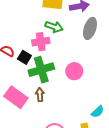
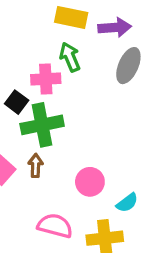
green arrow: (54, 27) -> (70, 57), turned -138
pink circle: (74, 71) -> (90, 182), moved

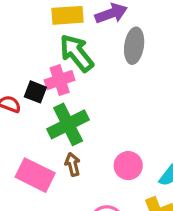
green arrow: (70, 57) -> (77, 53), size x1.4
black square: (17, 102) -> (35, 92), moved

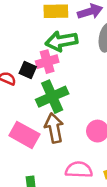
green arrow: (77, 53) -> (61, 41), turned -64
brown arrow: (73, 164) -> (54, 128), size x1.6

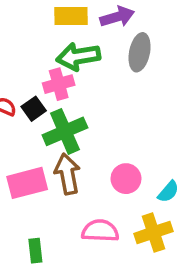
black square: (28, 70) -> (34, 109), moved, turned 30
pink rectangle: (24, 135) -> (27, 183), turned -44

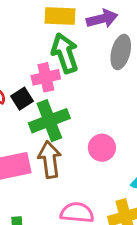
green arrow: (78, 56) -> (65, 53), turned 78
pink circle: (126, 179) -> (102, 148), moved

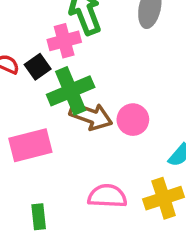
brown arrow: (50, 159) -> (91, 116), moved, turned 120

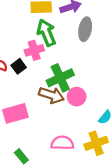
green cross: (71, 91) -> (60, 78), moved
green rectangle: (39, 217) -> (21, 156), turned -32

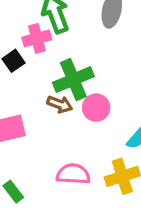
brown arrow: (51, 95) -> (60, 104), size x0.7

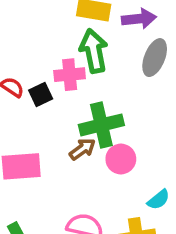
brown arrow: (60, 104) -> (82, 149), turned -65

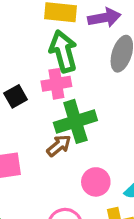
pink cross: (70, 75) -> (56, 84), moved
pink circle: (121, 159) -> (96, 182), moved

